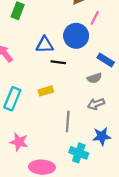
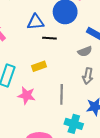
gray arrow: (96, 104) -> (88, 76), turned -56
pink star: (19, 142) -> (27, 95), moved

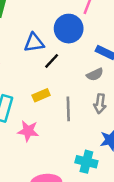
black line: (49, 38) -> (52, 61), turned -48
gray line: (62, 94) -> (68, 109), moved

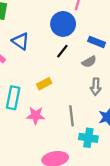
blue triangle: (34, 43) -> (21, 41), moved, turned 48
black line: (52, 61) -> (62, 51), moved
gray line: (68, 109) -> (71, 116), moved

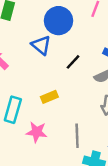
blue circle: (63, 24) -> (59, 21), moved
blue triangle: (21, 41) -> (41, 45), moved

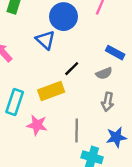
black line: (73, 62) -> (72, 69), moved
yellow rectangle: (49, 97) -> (51, 91), size x1.5

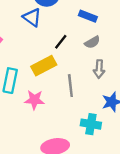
blue rectangle: (115, 53) -> (88, 16), moved
gray line: (77, 131) -> (70, 86), moved

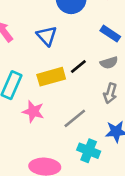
blue triangle: (32, 17) -> (47, 36), moved
black line: (61, 42) -> (78, 66), moved
gray line: (70, 86) -> (75, 118), moved, turned 45

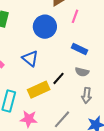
gray semicircle: (109, 63) -> (82, 72), turned 40

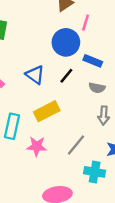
blue circle: (45, 27) -> (66, 42), moved
black line: (59, 78) -> (66, 76), moved

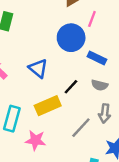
black line: (66, 76) -> (71, 87), moved
gray line: (76, 145) -> (81, 128), moved

